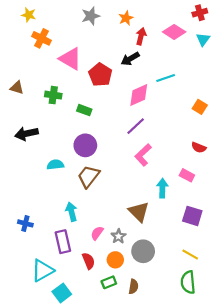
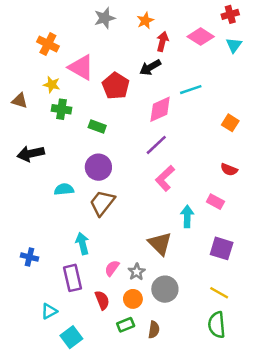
yellow star: (29, 15) -> (52, 85), moved
cyan triangle: (43, 271) -> (49, 311), size x0.6

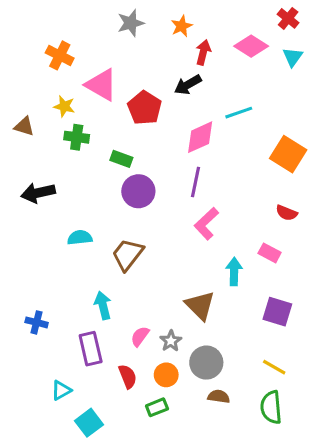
red cross: (230, 14) -> (288, 18), turned -35
orange square: (230, 123) -> (288, 154), size x1.6
purple line: (156, 145) -> (195, 182), turned -35
purple circle: (98, 167) -> (138, 191), moved
brown semicircle: (154, 330) -> (219, 396), moved, turned -91

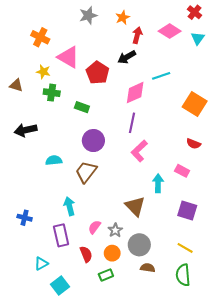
purple circle: (138, 191) -> (93, 141), moved

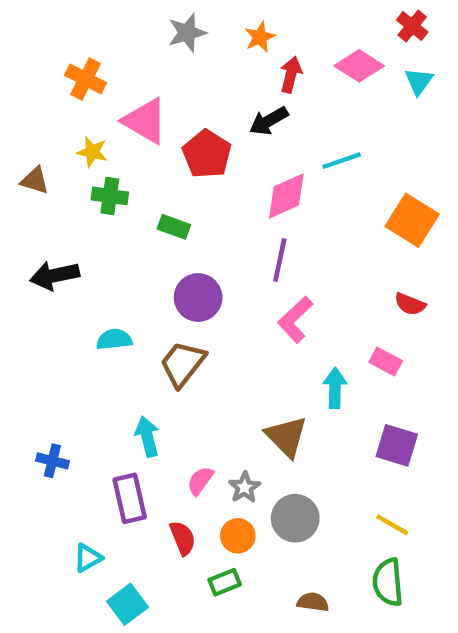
brown semicircle: (148, 268) -> (313, 602), moved

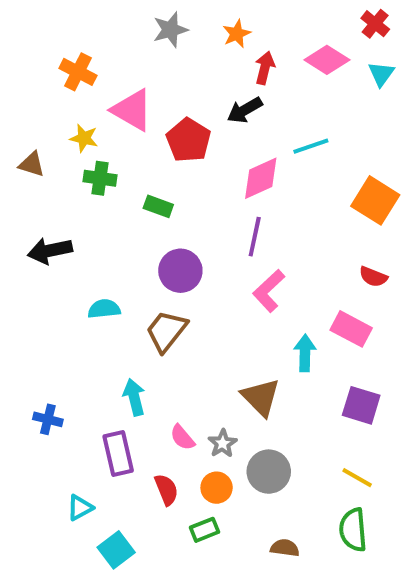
pink rectangle: (386, 362) -> (351, 329), size x1.4
pink semicircle: (200, 481) -> (182, 437), turned -76

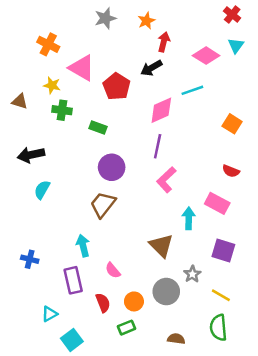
pink diamond: (327, 60) -> (206, 56), moved
orange square: (375, 200) -> (232, 124), size x0.7
cyan semicircle: (104, 309) -> (42, 190), moved, turned -54
gray star: (223, 443) -> (192, 274), moved

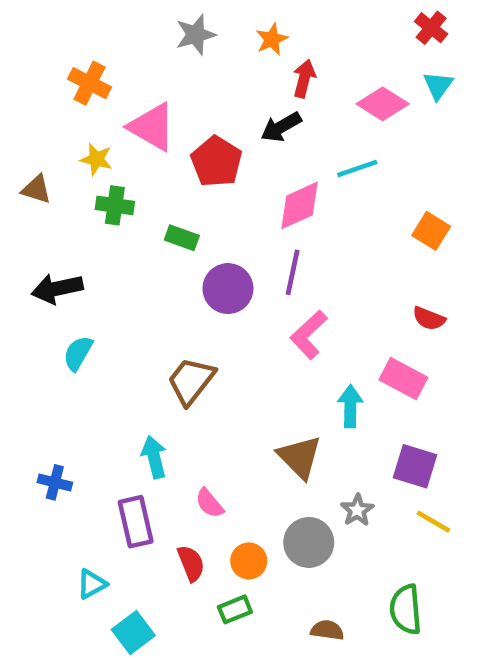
purple circle: (112, 167) -> (228, 289), moved
yellow line: (221, 295) -> (433, 522), moved

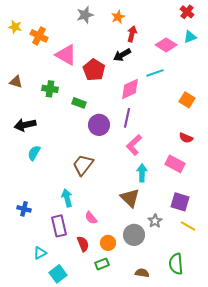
cyan triangle: (438, 85) -> (190, 37), turned 32
yellow star: (96, 159) -> (15, 27), moved
cyan arrow: (350, 406) -> (142, 173), moved

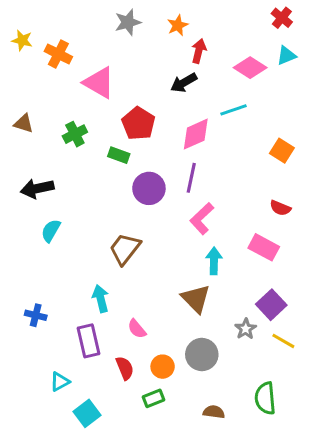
red pentagon: (94, 70) -> (138, 123), moved
green cross: (50, 89) -> (75, 134), turned -35
purple square: (180, 202) -> (271, 305), turned 30
gray star: (155, 221) -> (246, 329), moved

